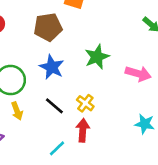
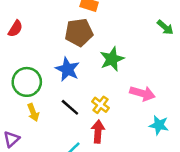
brown pentagon: (48, 27) -> (79, 32), moved
pink arrow: (138, 74) -> (142, 93), moved

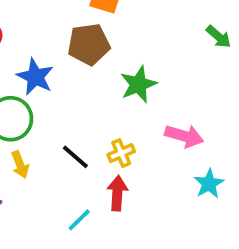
blue star: (67, 69) -> (35, 77), moved
yellow cross: (100, 105) -> (121, 153), turned 30
cyan star: (159, 125) -> (209, 184), turned 30

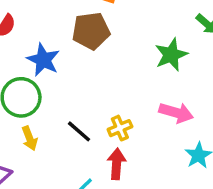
green star: (138, 84) -> (171, 55), moved

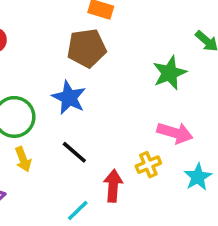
blue star: (43, 60) -> (69, 98), moved
yellow cross: (120, 128) -> (148, 165), moved

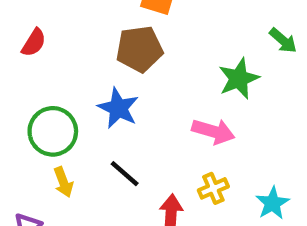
pink arrow: (175, 133) -> (213, 131), moved

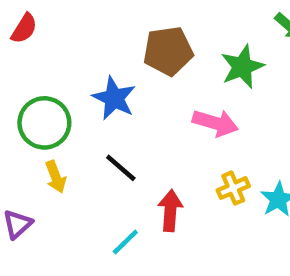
brown pentagon: (139, 49) -> (168, 51), moved
yellow cross: (213, 188) -> (233, 188), moved

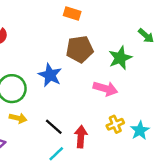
black line: (121, 168) -> (54, 127), moved
yellow arrow: (56, 177) -> (18, 118), turned -56

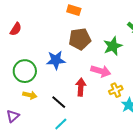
blue star: (50, 75) -> (56, 60), turned -30
yellow cross: (115, 124) -> (116, 90), moved
red arrow: (81, 137) -> (81, 87), moved

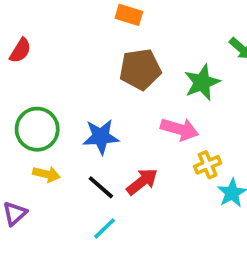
blue star: (56, 60) -> (101, 137), moved
red arrow: (81, 87) -> (142, 182), moved, turned 48

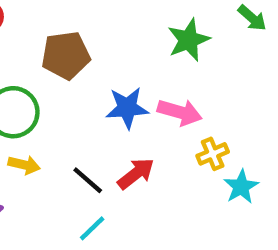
brown pentagon: (140, 69) -> (66, 55), moved
green star: (202, 82) -> (189, 40), moved
blue star: (101, 137) -> (127, 108), moved

